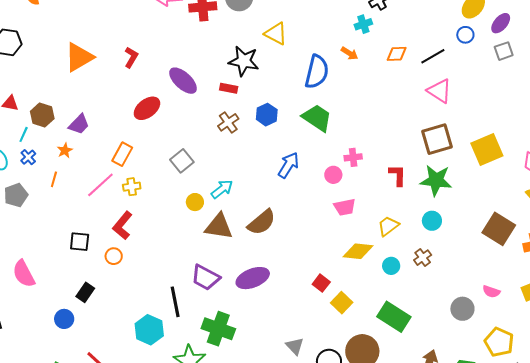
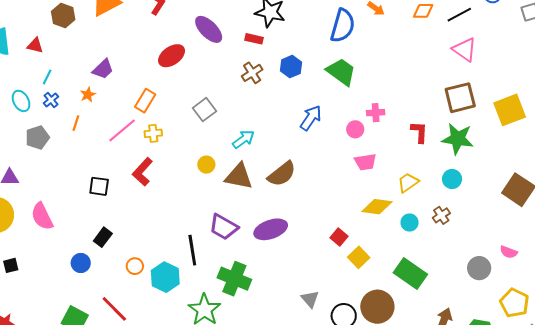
brown hexagon: (42, 115) -> (63, 15), moved
yellow circle: (195, 202) -> (206, 165), moved
orange circle: (114, 256) -> (135, 266), moved

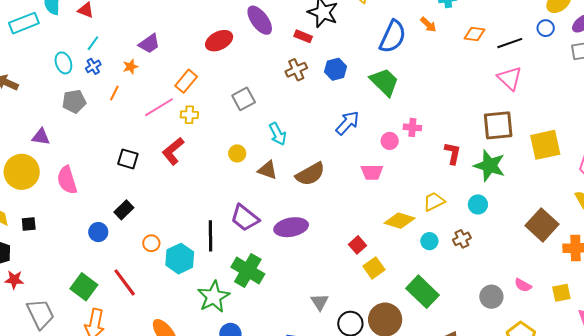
cyan arrow: (243, 139) -> (278, 134), turned 90
pink trapezoid: (365, 162) -> (372, 172), moved
brown triangle: (239, 176) -> (267, 170), size x0.7

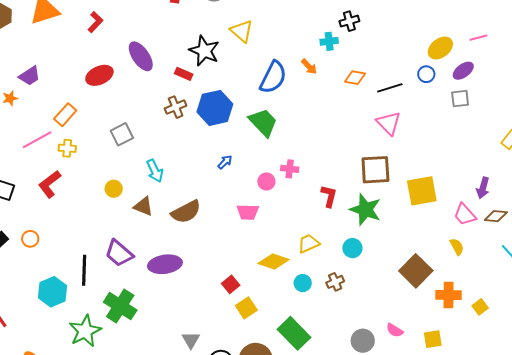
blue hexagon: (336, 69) -> (215, 108), size x1.6
blue arrow: (347, 123) -> (225, 162), size x0.6
orange circle: (151, 243) -> (30, 239), moved

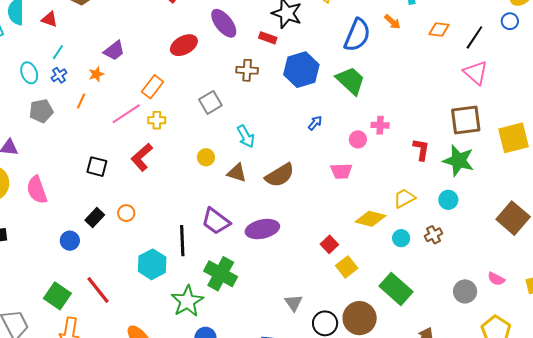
black line: (390, 88) -> (474, 37), turned -35
brown cross: (176, 107) -> (247, 70), moved, turned 30

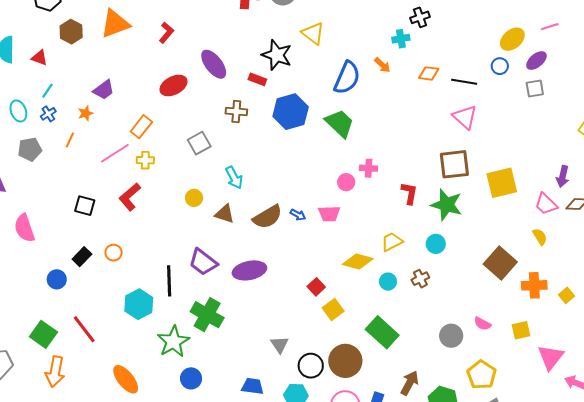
black line: (474, 37) -> (464, 82), turned 65
blue arrow: (315, 123) -> (298, 215), moved, turned 77

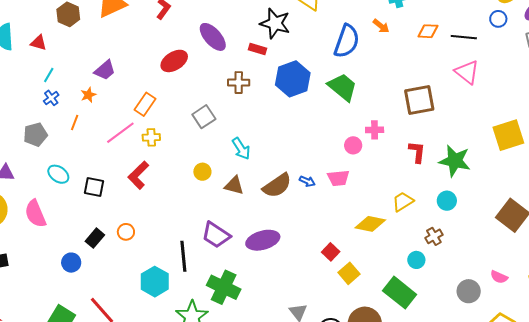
cyan ellipse: (18, 111) -> (58, 174), moved, turned -30
brown square: (454, 164) -> (419, 100), moved
cyan circle: (388, 282) -> (416, 260), moved

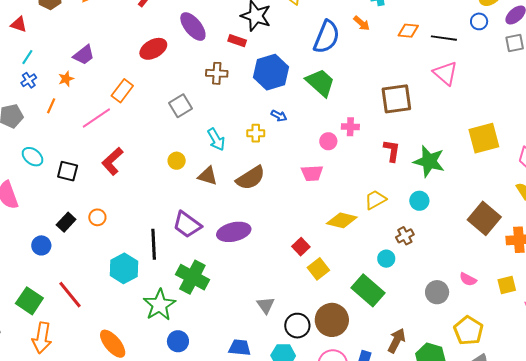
yellow cross: (151, 137) -> (256, 133), moved
blue arrow: (307, 181) -> (279, 116), moved

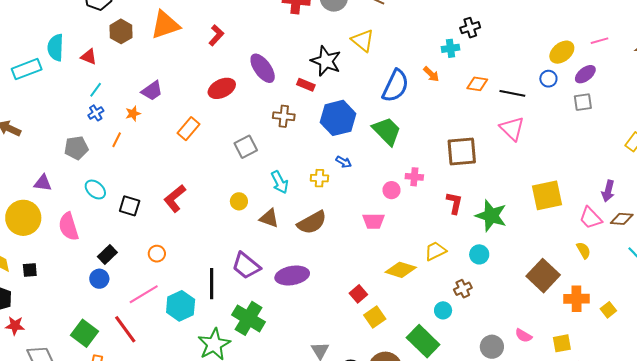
pink line: (96, 118) -> (144, 294), moved
black rectangle: (66, 222) -> (107, 254), moved

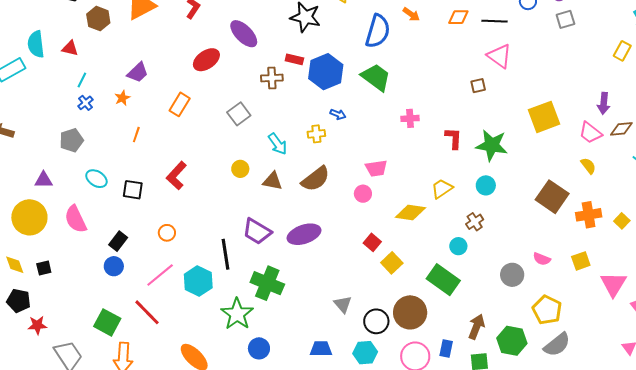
red rectangle: (306, 85) -> (294, 59), moved
orange line: (117, 140) -> (136, 135), moved
brown square: (462, 152) -> (478, 86), moved, size x0.5
pink circle: (392, 190) -> (363, 194), moved

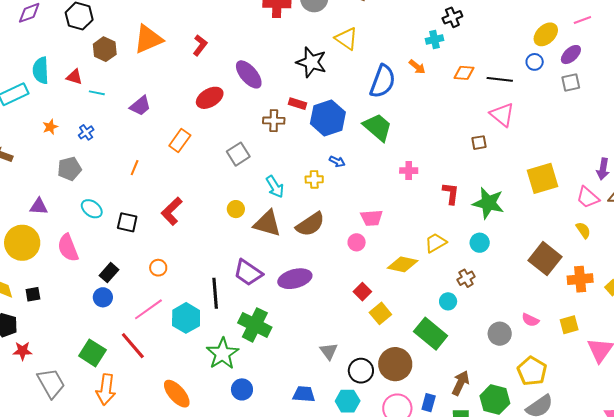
cyan line: (82, 80) -> (97, 93), moved, turned 70
orange star: (122, 98) -> (50, 127), moved
brown triangle: (273, 181) -> (267, 223), size x1.4

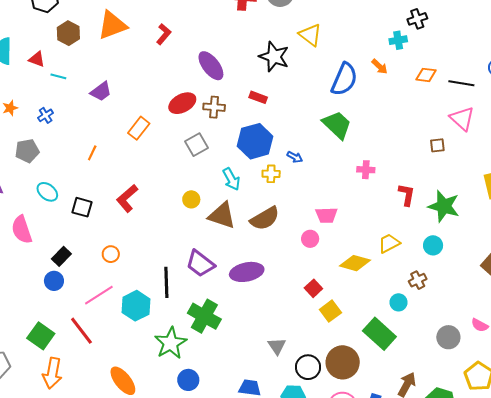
red ellipse: (210, 98) -> (182, 103), moved
blue hexagon: (328, 118) -> (255, 141), moved
brown cross: (274, 121) -> (214, 107), moved

